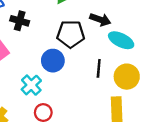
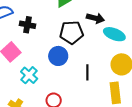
black line: (99, 68) -> (87, 72), moved
cyan cross: (31, 85) -> (29, 75), moved

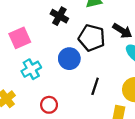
black cross: (28, 25) -> (59, 16), moved

